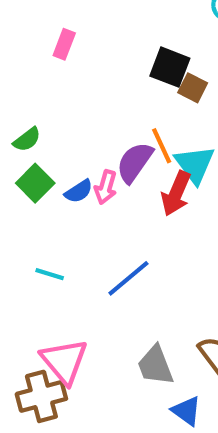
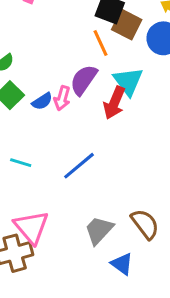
brown square: (193, 88) -> (127, 25), size x1.4
orange line: (162, 146) -> (100, 43), moved
gray trapezoid: (155, 365) -> (99, 230), turned 64

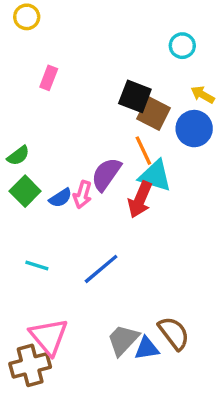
orange line: (100, 43) -> (143, 151), moved
cyan triangle: (128, 81) -> (155, 176), turned -36
blue triangle: (122, 264) -> (147, 348), moved, turned -45

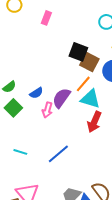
pink rectangle: (49, 78) -> (46, 18), moved
orange line: (143, 151) -> (83, 84), turned 66
blue semicircle: (61, 198) -> (36, 93), moved
red arrow: (140, 200) -> (94, 122), moved

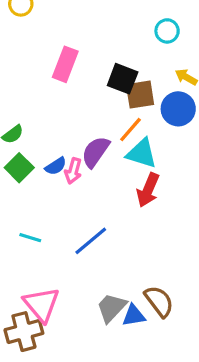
pink rectangle: (46, 18) -> (65, 64), moved, size x1.5
brown square: (89, 62) -> (140, 95), turned -36
blue semicircle: (36, 93) -> (56, 166), moved

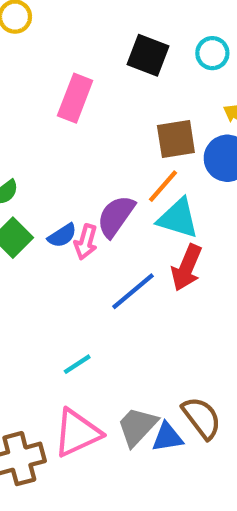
black square: (123, 79) -> (148, 55), moved
cyan line: (30, 238) -> (77, 364), moved, turned -50
blue line: (91, 241) -> (133, 291), moved
pink triangle: (41, 304) -> (77, 433), moved, turned 45

